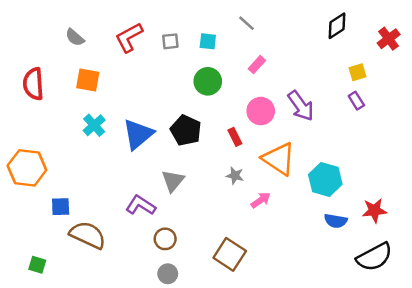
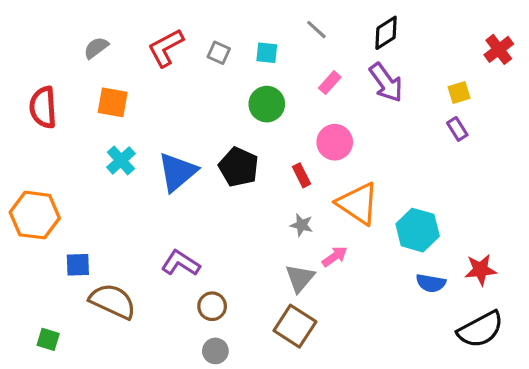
black diamond: (337, 26) -> (386, 33), moved
gray semicircle: (75, 37) -> (96, 48), turned 102
gray square: (170, 41) -> (219, 53), turned 30
purple arrow: (301, 106) -> (386, 83), moved
gray triangle: (173, 181) -> (300, 278), moved

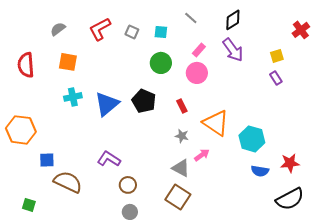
pink circle: (335, 142) -> (197, 73), moved
cyan cross: (121, 160) -> (73, 97), turned 30
gray triangle: (300, 278) -> (181, 168), turned -42

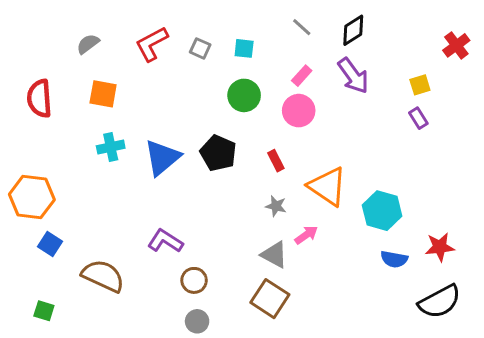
gray line: (191, 18) -> (302, 27), moved
blue square: (47, 160) -> (50, 244), moved, turned 35

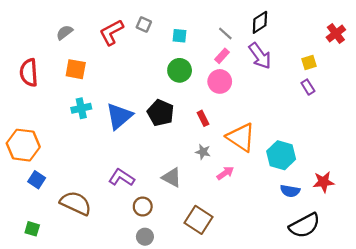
gray line: (302, 27) -> (225, 33), moved
gray square: (200, 48) -> (144, 25), moved
gray triangle: (274, 255) -> (172, 178), moved
black semicircle: (440, 302) -> (305, 226), moved

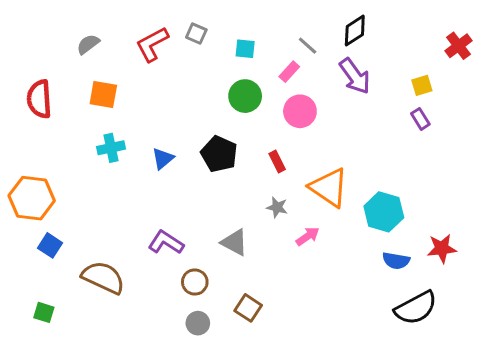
pink rectangle: (222, 56) -> (289, 72), moved
blue triangle: (119, 116) -> (163, 159), size x0.6
brown square: (199, 220) -> (248, 308), moved, size x0.7

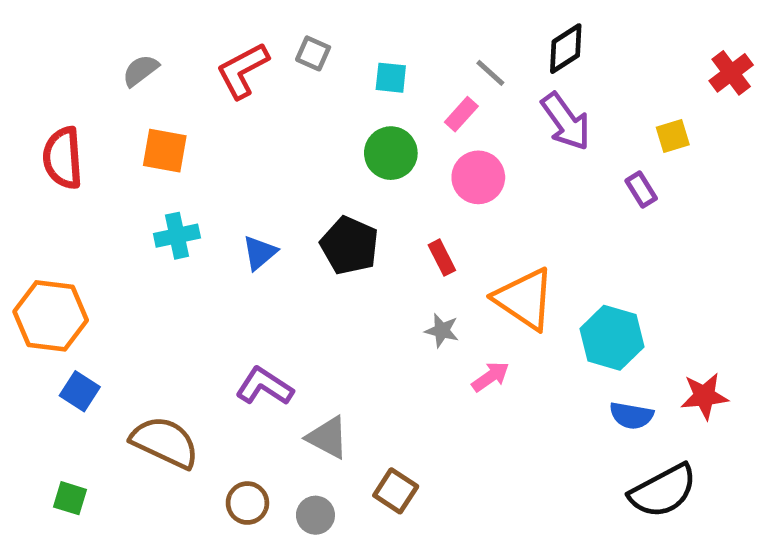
purple rectangle: (420, 119) -> (641, 190), moved
gray triangle: (234, 242) -> (328, 437), moved
brown circle: (195, 282) -> (247, 503), moved

